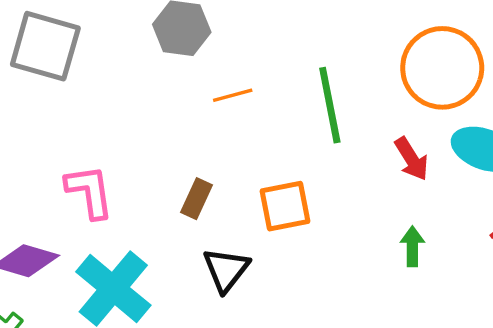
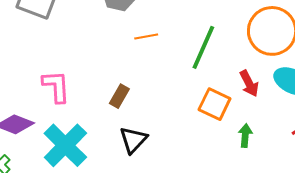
green line: (330, 105) -> (203, 47), turned 30
orange square: (285, 206) -> (215, 104), moved, turned 32

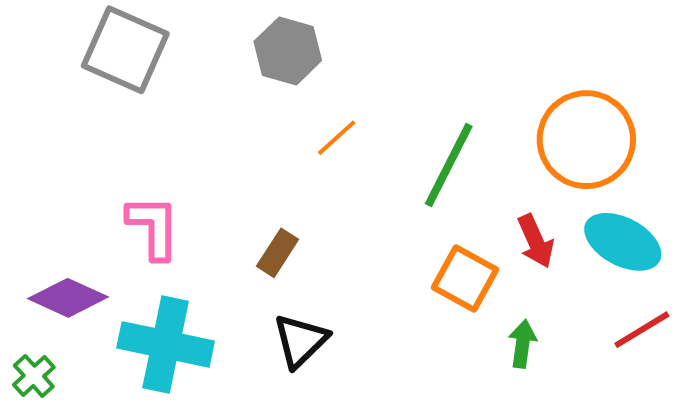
orange line: (146, 37) -> (337, 138), turned -35
cyan cross: (65, 145) -> (166, 344), turned -36

